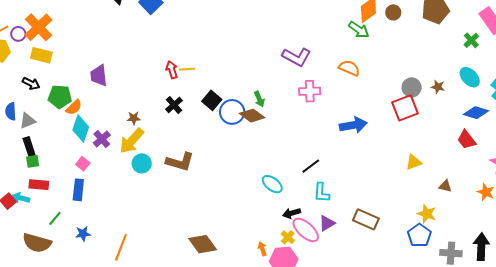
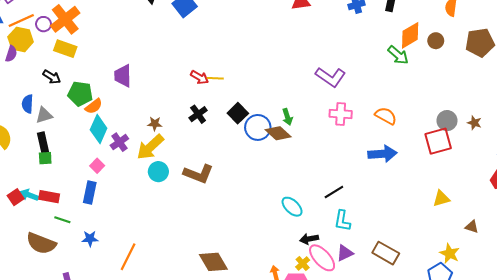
orange semicircle: (349, 68) -> (386, 116), moved
red arrow: (172, 70) -> (200, 77), turned 132
red rectangle: (39, 185) -> (49, 197), moved
green line: (55, 218) -> (62, 220), turned 63

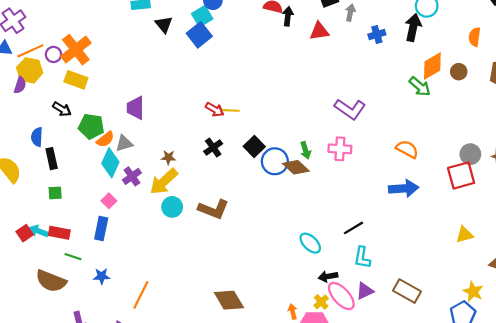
pink cross: (341, 114) -> (340, 149), moved
gray triangle: (44, 115) -> (124, 143), moved
black rectangle: (43, 143) -> (52, 159), moved

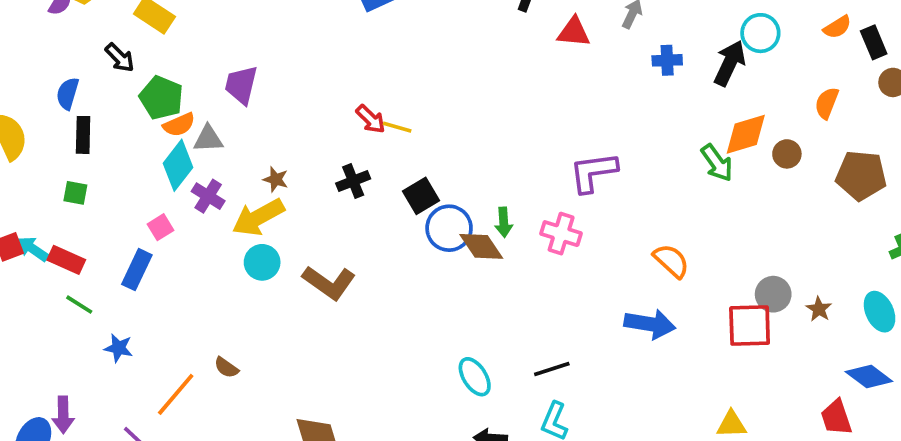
purple L-shape: (350, 109) -> (593, 172), turned 124
purple cross: (132, 176) -> (208, 196), turned -36
brown semicircle: (51, 281) -> (226, 368), moved, size x0.5

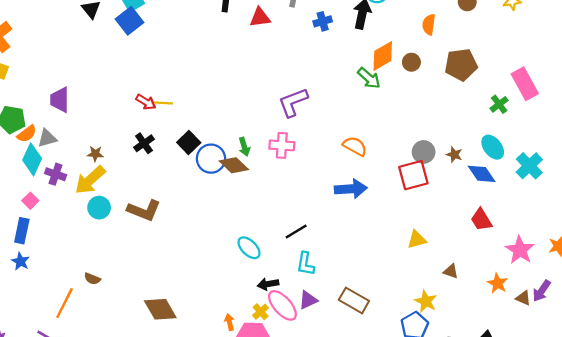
blue star: (118, 348) -> (20, 261), moved, turned 30
blue diamond: (869, 377) -> (482, 174), moved, turned 32

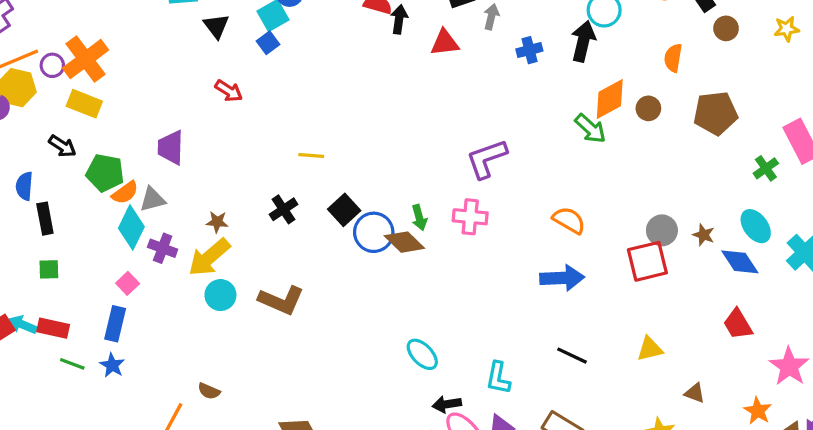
blue square: (130, 21) -> (268, 43), size x0.6
red arrow: (146, 102) -> (229, 91), moved
black line: (296, 232) -> (572, 356), moved, turned 55

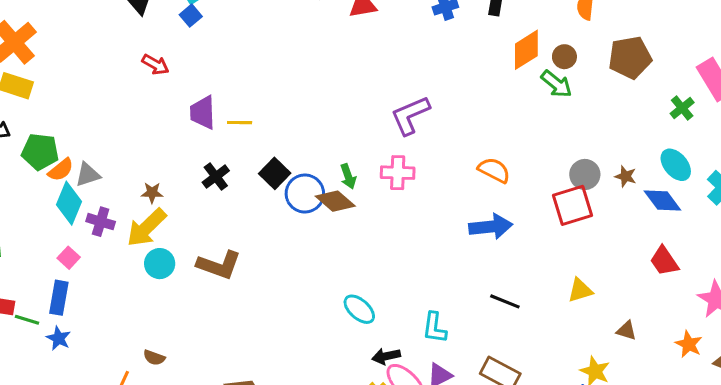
green arrow: (590, 129) -> (556, 84), moved
purple trapezoid: (171, 148) -> (203, 112), moved
green line: (72, 364) -> (27, 320), moved

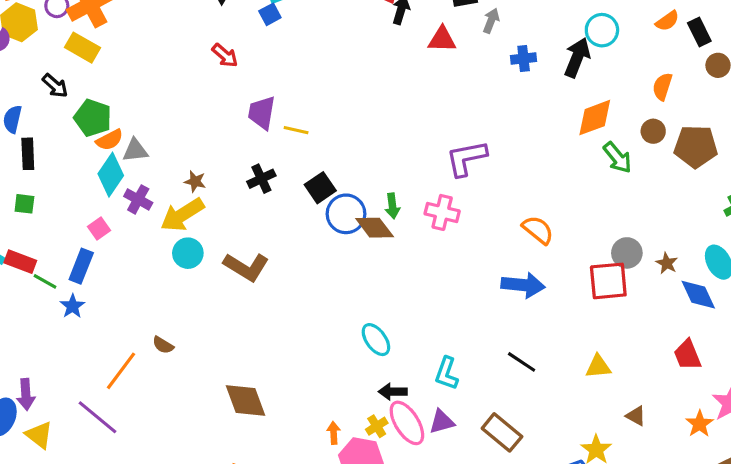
brown circle: (564, 57) -> (653, 131), moved
orange star: (689, 344) -> (700, 424), moved

